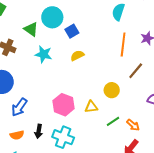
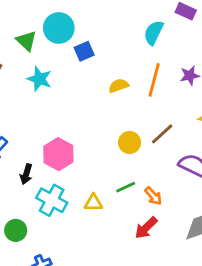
yellow semicircle: (77, 56) -> (119, 86), moved
brown line: (136, 71) -> (162, 134), moved
yellow triangle: (91, 107) -> (93, 203), moved
black arrow: (39, 131) -> (26, 174), moved

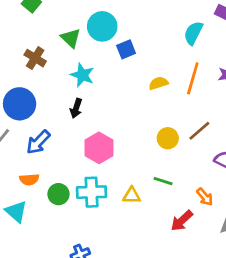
black arrow: (26, 174) -> (76, 108), moved
green line: (126, 187) -> (163, 181), turned 42
orange arrow: (153, 196) -> (205, 197), moved
cyan cross: (52, 200) -> (92, 192), turned -32
green circle: (16, 230) -> (58, 194), moved

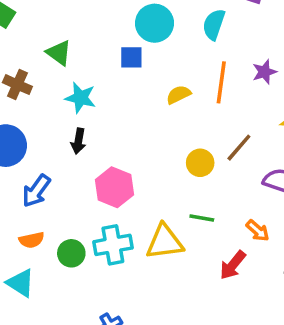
cyan circle: (102, 26) -> (154, 23), moved
blue square: (126, 49) -> (131, 57), turned 30
yellow triangle: (132, 195) -> (164, 242), size x1.6

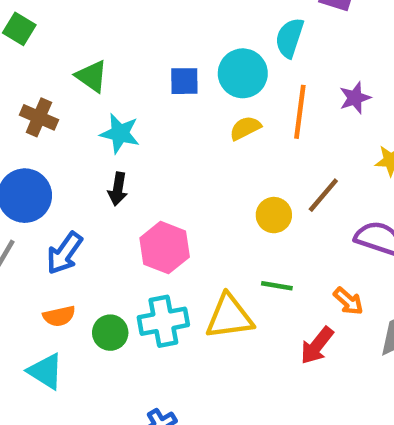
cyan circle: (154, 23) -> (243, 73), moved

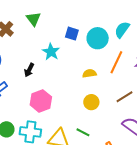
yellow semicircle: (245, 128) -> (89, 74), moved
cyan star: (120, 133) -> (51, 52), moved
brown line: (323, 195) -> (125, 97), moved

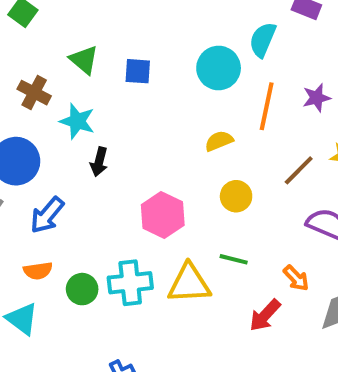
blue square: (72, 34) -> (138, 71), moved
cyan star: (51, 52) -> (77, 121), moved
pink hexagon: (41, 101) -> (163, 215), moved

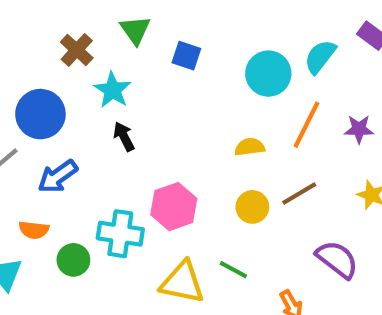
black arrow: (99, 162) -> (124, 137), turned 124
brown line: (299, 170) -> (299, 194), moved
cyan cross: (130, 283) -> (120, 234), moved

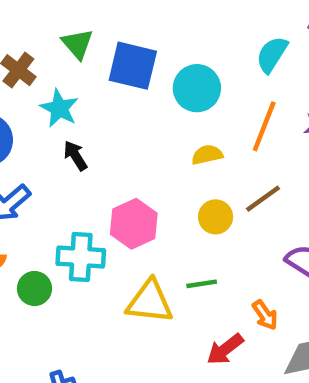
blue square: (186, 56) -> (133, 66), size x1.6
cyan circle: (268, 74) -> (197, 88), moved
green line: (233, 270) -> (202, 284), turned -32

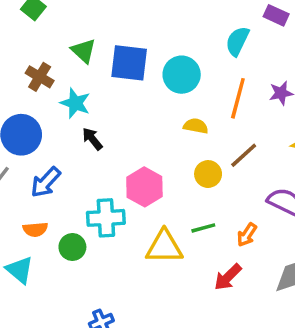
yellow semicircle: (207, 155) -> (196, 126), turned 30
orange arrow: (265, 315) -> (247, 235), moved, turned 75

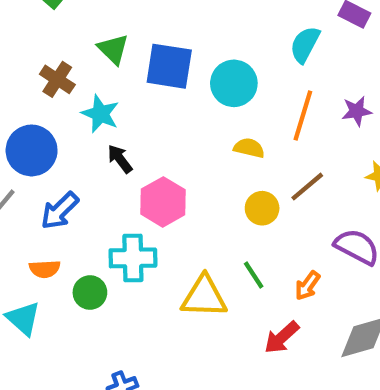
pink hexagon: (144, 187) -> (163, 202), moved
green line: (203, 228) -> (254, 275), turned 70

